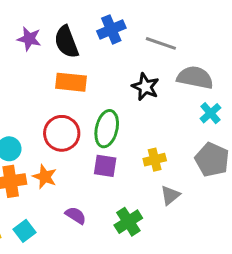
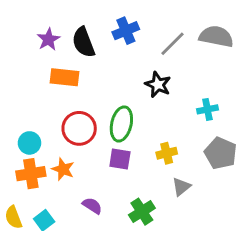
purple star: (29, 39) -> (48, 39), turned 30
gray line: (161, 43) -> (172, 44), turned -64
gray semicircle: (195, 78) -> (216, 36), moved
orange rectangle: (71, 82) -> (65, 77), moved
cyan cross: (210, 113) -> (207, 109), moved, turned 30

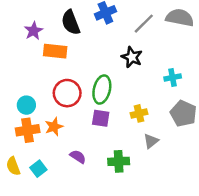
purple star: (48, 39) -> (34, 31), moved
orange star: (63, 169) -> (54, 127), turned 30
green cross: (142, 212) -> (119, 161), turned 30

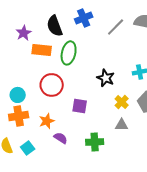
black star: (132, 57) -> (106, 78), moved
green ellipse: (102, 90) -> (69, 53), moved
yellow cross: (139, 113) -> (122, 102), moved, turned -32
orange star: (54, 127) -> (47, 121), moved
gray triangle: (151, 141) -> (122, 125), turned 40

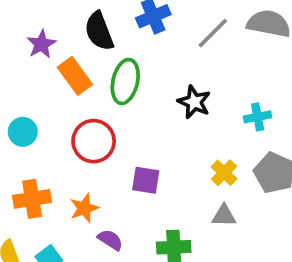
orange rectangle: (42, 50) -> (75, 76), turned 48
black star: (106, 78) -> (194, 102), moved
cyan circle: (18, 95) -> (23, 132), moved

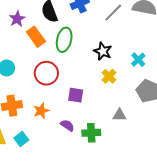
cyan cross: (258, 117) -> (138, 60), turned -32
yellow cross: (224, 173) -> (109, 76), moved
purple semicircle: (110, 240) -> (67, 125), moved

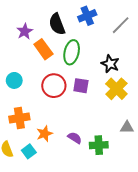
yellow cross: (109, 76) -> (116, 89), size x1.5
purple square: (76, 95) -> (81, 86), moved
orange star: (41, 111) -> (44, 134), moved

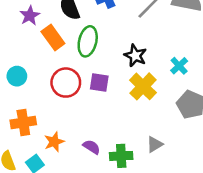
gray triangle: (127, 127) -> (155, 144), moved, turned -32

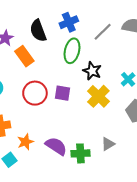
green ellipse: (88, 41) -> (72, 51), moved
purple semicircle: (92, 147) -> (56, 146), size x1.5

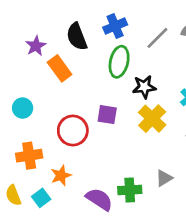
black star: (92, 71) -> (144, 87), turned -30
red circle: (35, 93) -> (73, 130), moved
purple semicircle: (56, 146) -> (99, 199), moved

